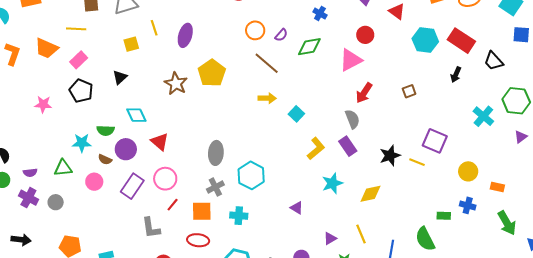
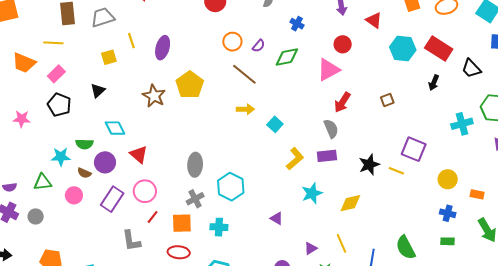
cyan cross: (483, 116) -> (462, 124), turned 35
purple rectangle: (348, 146) -> (327, 156), turned -60
green rectangle: (444, 216) -> (447, 241), moved

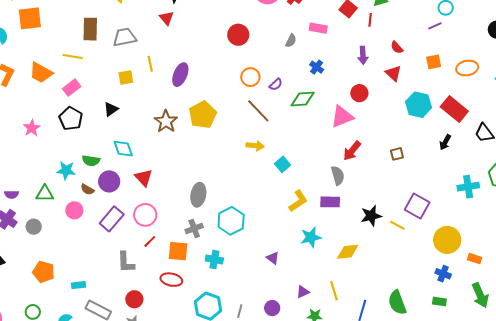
pink star: (22, 119) -> (32, 128), turned 30
yellow circle: (448, 179) -> (447, 240), size x1.4

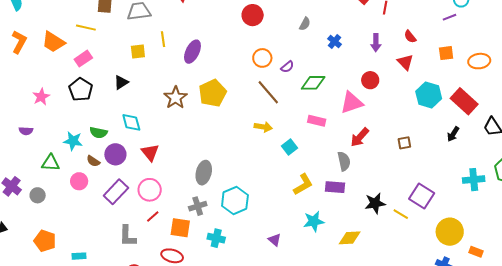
pink rectangle: (318, 28) -> (317, 121), moved
blue cross: (317, 67) -> (335, 41), moved
purple semicircle: (12, 194) -> (26, 131), moved

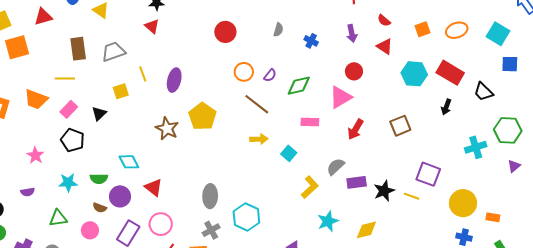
black triangle: (121, 82) -> (99, 114), moved
cyan star: (73, 141) -> (68, 183), moved
brown square: (404, 143) -> (400, 126), size x1.5
gray semicircle: (344, 161) -> (336, 167), moved, turned -108
purple rectangle: (335, 187) -> (357, 182), moved

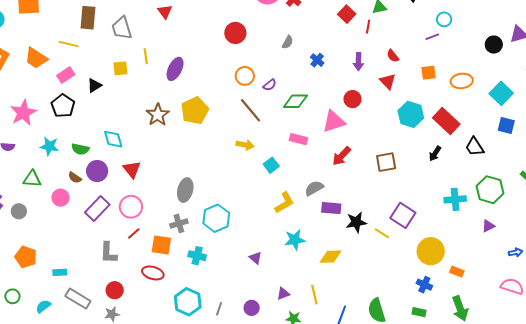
gray trapezoid: (113, 52) -> (122, 28), turned -100
pink star: (35, 155) -> (23, 113), size x1.5

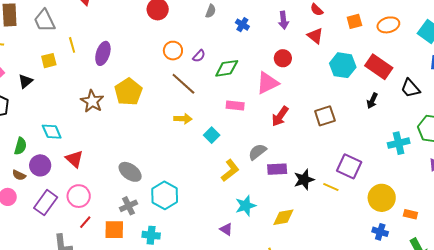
green semicircle: (80, 149) -> (20, 146), turned -78
gray ellipse: (185, 190) -> (130, 172), turned -60
purple triangle: (255, 258) -> (226, 229), moved

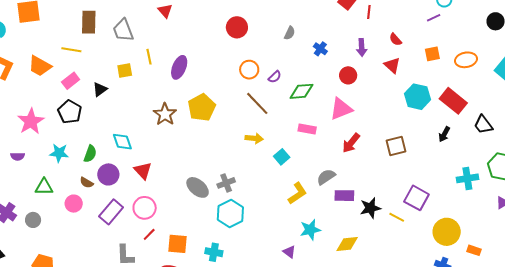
red circle: (283, 58) -> (348, 75), moved
gray cross: (129, 206) -> (226, 183), moved

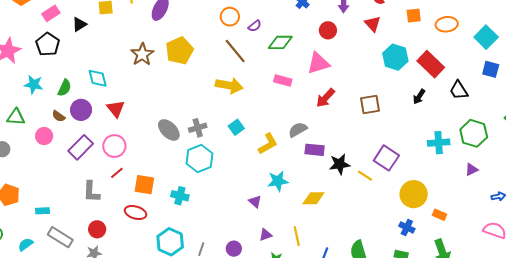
yellow arrow: (254, 138) -> (229, 85), size x1.5
cyan square: (282, 157) -> (236, 127), moved

